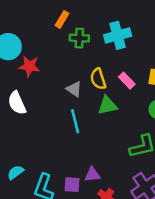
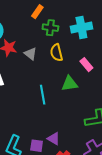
yellow semicircle: (98, 79) -> (56, 53), moved
gray triangle: (74, 89) -> (30, 54), moved
purple triangle: (92, 175) -> (54, 139), turned 32

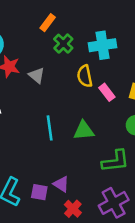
green cross: (50, 28) -> (63, 44), turned 35
yellow semicircle: (56, 53) -> (85, 76), moved
green triangle: (70, 84) -> (84, 131), moved

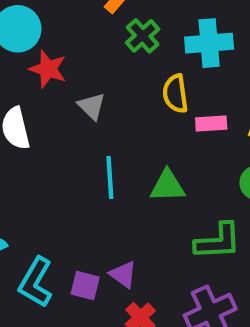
gray triangle: (37, 75) -> (92, 106), moved
pink rectangle: (107, 92) -> (211, 124), turned -60

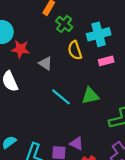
cyan cross: (209, 43) -> (99, 34), moved
yellow semicircle: (175, 94) -> (75, 50), moved
cyan line: (110, 178) -> (61, 97), turned -36

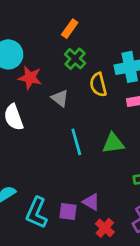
green cross: (64, 24) -> (75, 59), moved
cyan line: (61, 97) -> (76, 142), turned 30

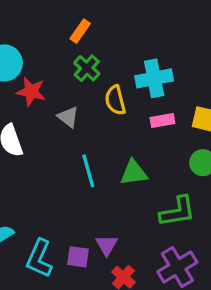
purple triangle: (91, 202) -> (107, 245), turned 30

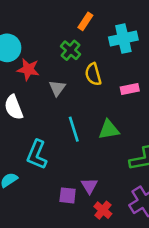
orange rectangle: (80, 31) -> (85, 21), moved
cyan cross: (154, 78) -> (123, 39), moved
gray triangle: (68, 117) -> (57, 88), turned 30
cyan L-shape: (39, 258) -> (37, 155), moved

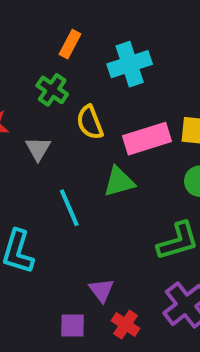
pink rectangle: (130, 89) -> (147, 139), size x1.6
green triangle: (109, 130) -> (119, 182), moved
purple square: (68, 195) -> (73, 325), moved

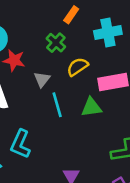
yellow semicircle: (90, 122) -> (77, 67), turned 70
cyan line: (69, 208) -> (57, 105), moved

